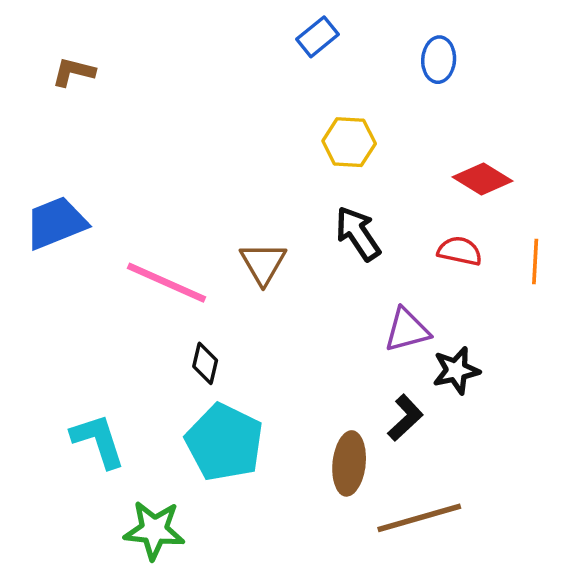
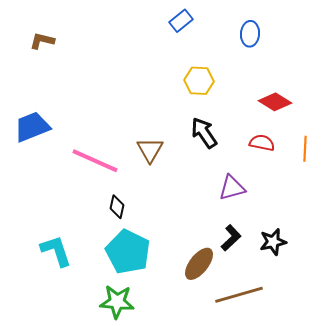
black star: (456, 370) -> (273, 242), moved
brown ellipse: (349, 463) -> (199, 264), turned 32
green star: (154, 530) -> (117, 302), moved

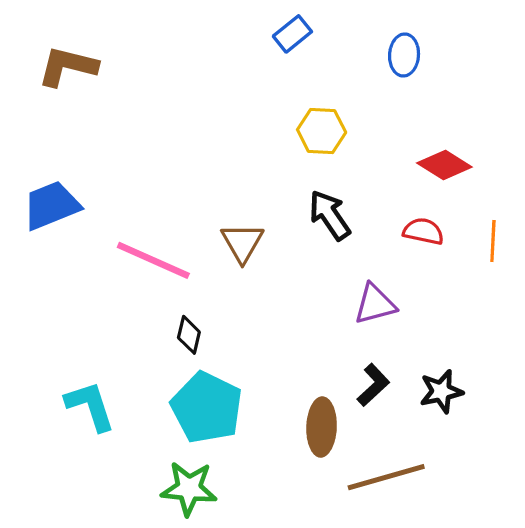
brown L-shape: (42, 41) -> (68, 66), size x1.5
brown ellipse: (199, 264) -> (322, 427), turned -36

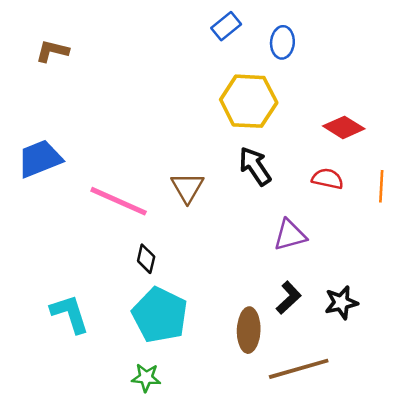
blue ellipse: (404, 55) -> (282, 42), moved
brown L-shape: (68, 66) -> (52, 51), size x0.7
yellow hexagon: (322, 131) -> (249, 101), size x1.5
green star: (189, 488) -> (146, 378), size x0.7

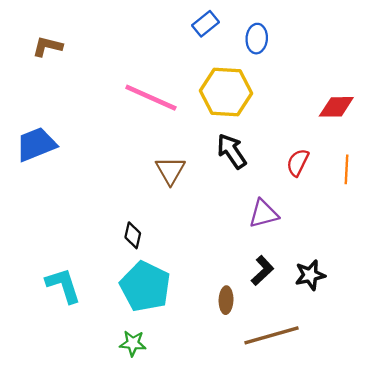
red diamond: (344, 127) -> (336, 107), moved, turned -33
red semicircle: (327, 179) -> (298, 163), turned -76
pink line: (119, 201) -> (151, 98), moved
brown ellipse: (249, 330) -> (226, 300), size x0.7

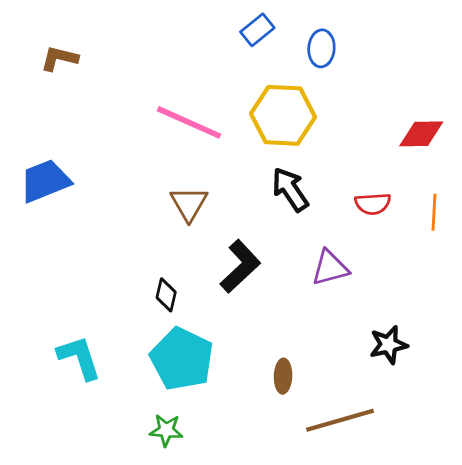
red semicircle: (298, 163) -> (373, 204), turned -120
brown triangle: (170, 170) -> (189, 204), moved
black L-shape: (262, 271) -> (240, 266), moved, size x1.4

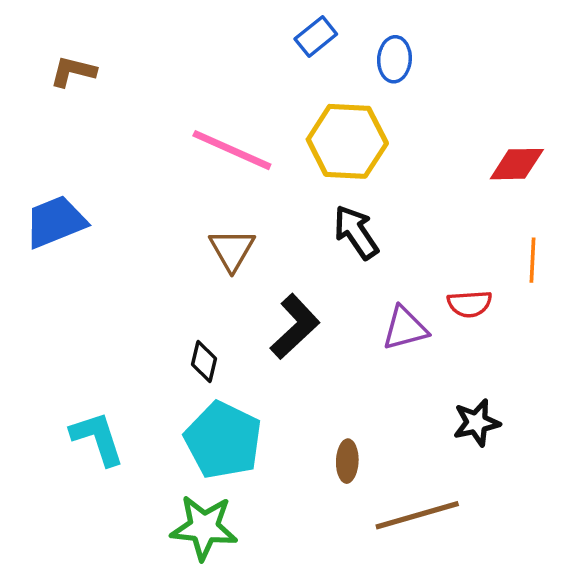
red semicircle: (373, 204) -> (470, 304), moved
green star: (166, 430) -> (204, 527), size x1.6

